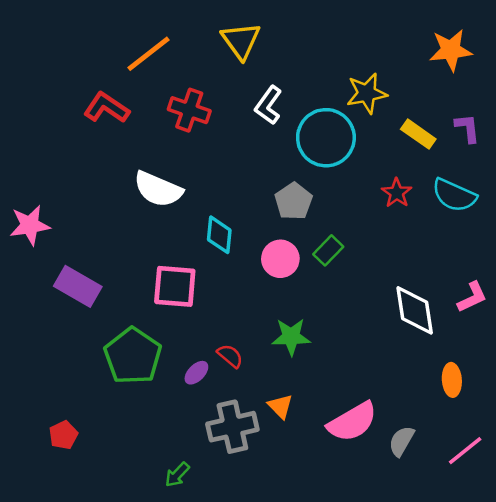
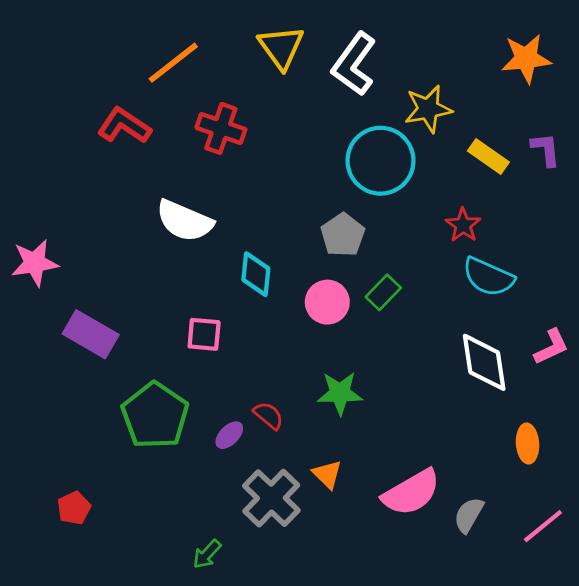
white L-shape: (268, 105) -> (354, 64), moved, size x1.4
cyan semicircle: (454, 195) -> (488, 277), moved
pink square: (175, 286) -> (204, 334), size x0.7
gray cross: (232, 427) -> (271, 498), turned -33

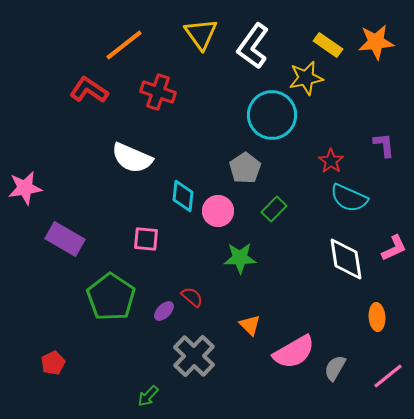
purple L-shape: (546, 149) -> (384, 145), moved
yellow rectangle: (488, 156) -> (328, 45), moved
pink circle: (327, 302) -> (218, 211), moved
green star: (340, 393) -> (240, 258), moved
orange triangle: (327, 474) -> (250, 325), moved

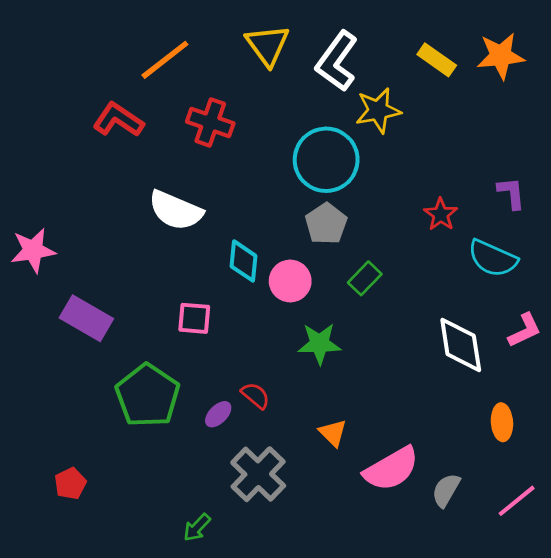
yellow star: (306, 78) -> (378, 110), moved
cyan circle: (272, 115) -> (326, 160), moved
cyan semicircle: (349, 198) -> (493, 258), moved

